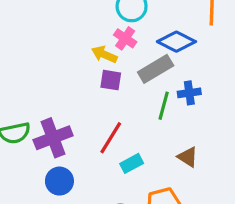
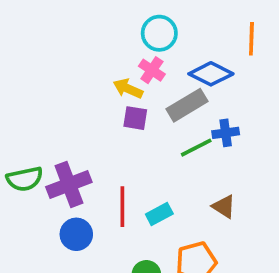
green line: (164, 106) -> (196, 148), turned 48
red line: (111, 138) -> (122, 207), moved, turned -32

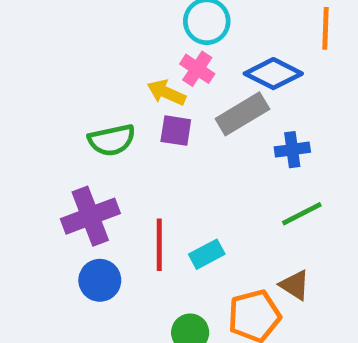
green line: (196, 148) -> (302, 214), moved
green semicircle: (25, 179) -> (112, 140), moved
brown triangle: (224, 207) -> (295, 285), moved

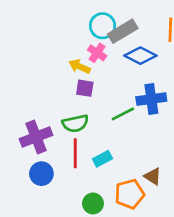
gray rectangle: (242, 114) -> (123, 31), moved
green semicircle: (112, 140) -> (75, 123), moved
blue cross: (292, 150) -> (151, 99), size x1.5
green line: (302, 214) -> (123, 114), moved

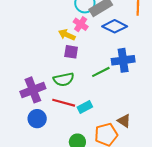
red line: (75, 153) -> (64, 103), turned -75

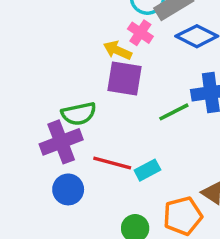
purple square: (71, 52) -> (125, 78), size x1.5
green semicircle: (64, 79) -> (79, 114), moved

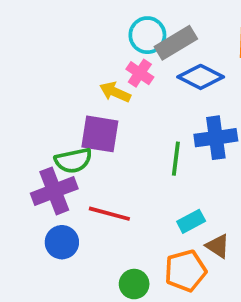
purple square: (125, 78) -> (100, 134), moved
green line: (174, 112) -> (176, 159), turned -56
cyan rectangle: (147, 170) -> (191, 221), moved

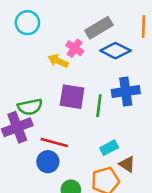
cyan circle: (147, 35) -> (27, 23), moved
purple square: (100, 134) -> (72, 97), moved
blue circle: (62, 242) -> (48, 162), moved

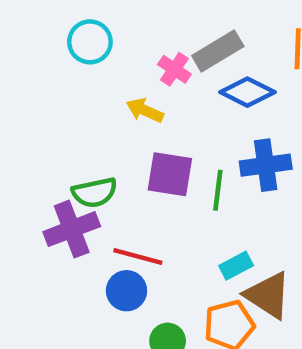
pink cross: (75, 48) -> (174, 69), moved
brown triangle: (127, 164) -> (268, 295), size x1.6

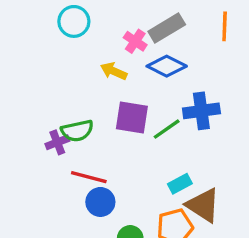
blue diamond: (247, 92) -> (167, 66), moved
green line: (218, 190) -> (167, 129), turned 48
purple cross: (72, 229) -> (57, 142), moved, size x0.6
red line: (138, 256) -> (89, 177), moved

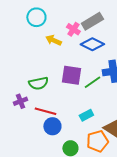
yellow arrow: (114, 71) -> (53, 40), moved
purple cross: (57, 142) -> (20, 101), moved
cyan rectangle: (180, 184) -> (86, 115), moved

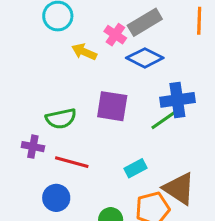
green line: (92, 82) -> (163, 120), moved
purple cross: (20, 101) -> (33, 147), turned 32
blue circle: (52, 126) -> (56, 198), moved

